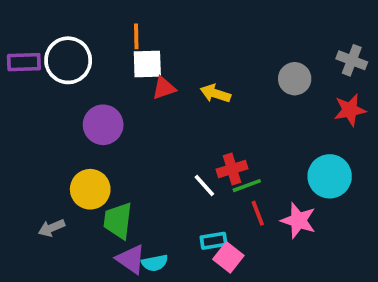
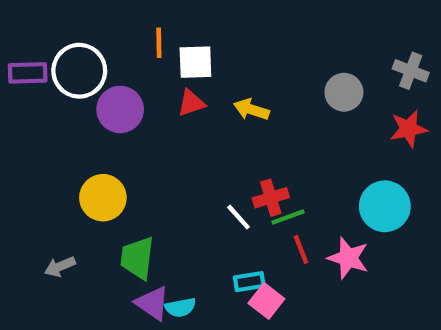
white square: (147, 64) -> (195, 62), moved
purple circle: (103, 125) -> (120, 109), moved
yellow circle: (90, 189) -> (103, 198), moved

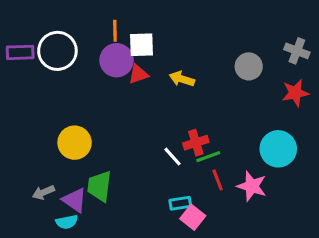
purple circle: (120, 109) -> (117, 60), moved
purple triangle: (152, 303) -> (75, 200), moved
cyan semicircle: (180, 307) -> (67, 222), moved

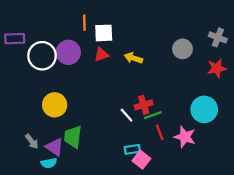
white circle: (57, 51) -> (42, 56), moved
purple circle: (117, 60) -> (68, 52), moved
gray arrow: (43, 192) -> (32, 141), turned -105

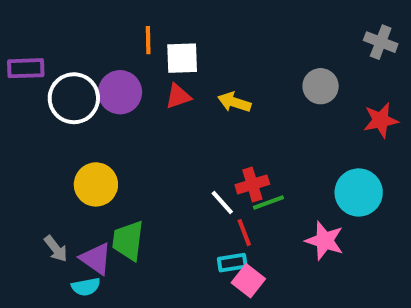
gray cross: (218, 37) -> (381, 42), moved
red line: (160, 132) -> (244, 233), moved

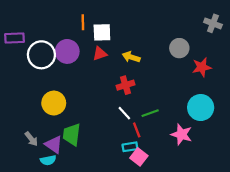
red star: (381, 120) -> (202, 67), moved
red cross: (252, 184) -> (125, 85), moved

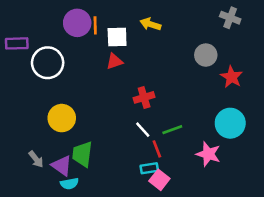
gray cross: (213, 23) -> (230, 18), moved
purple circle: (67, 51) -> (77, 23), moved
yellow arrow: (131, 57) -> (150, 24), moved
red star: (202, 67) -> (231, 77), turned -30
cyan semicircle: (48, 160) -> (69, 184), moved

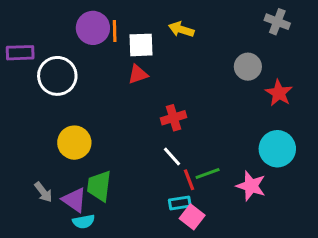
green line: (172, 130) -> (208, 174), moved

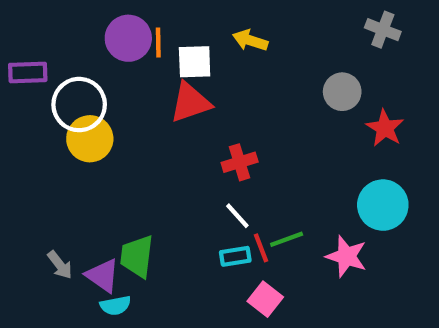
red triangle: (138, 74) -> (190, 102), size x1.5
yellow circle: (74, 143) -> (90, 139), moved
cyan rectangle: (180, 203) -> (235, 256), moved

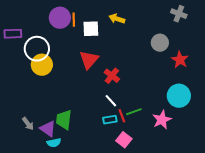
red triangle: (190, 102) -> (89, 60), moved, turned -30
red cross: (240, 162) -> (112, 76), turned -35
pink star: (346, 256) -> (162, 120), turned 30

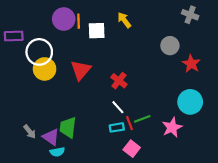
yellow arrow: (117, 19) -> (124, 20), turned 35
red triangle: (89, 60) -> (81, 70), moved

